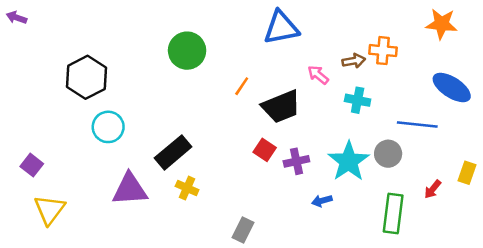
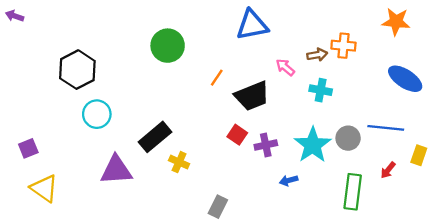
blue line: (417, 124) -> (386, 128), moved
purple square: (32, 165) -> (28, 148), turned 30
yellow cross: (187, 188) -> (179, 162), moved
yellow triangle: (50, 210) -> (44, 188), turned -32

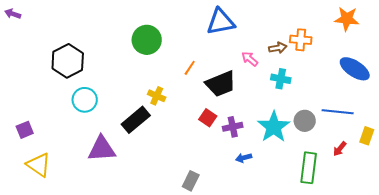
yellow cross: (179, 162) -> (157, 96), moved
blue arrow: (289, 180) -> (244, 158), moved

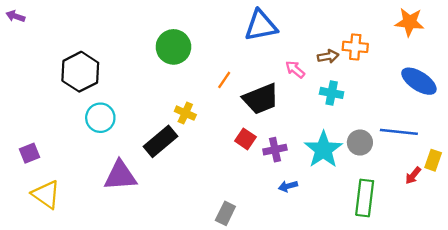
red arrow: (340, 149) -> (413, 176), moved

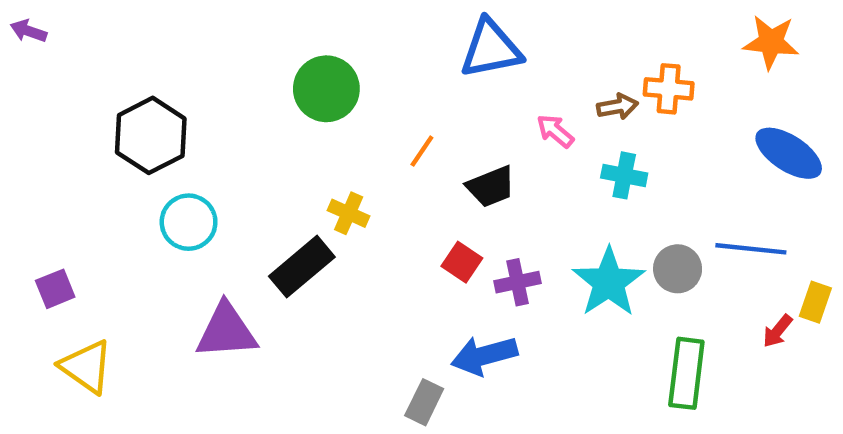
black trapezoid: (261, 99) -> (491, 187), size x0.7
blue arrow: (288, 186) -> (484, 355), moved, size x1.8

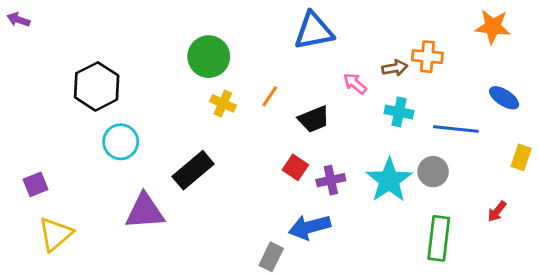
blue ellipse: (789, 153) -> (504, 98), size x0.7
yellow cross: (349, 213) -> (223, 103), moved
blue line: (751, 249) -> (456, 129), moved
yellow rectangle: (815, 302) -> (521, 157), moved
yellow triangle: (86, 367) -> (55, 234), turned 45

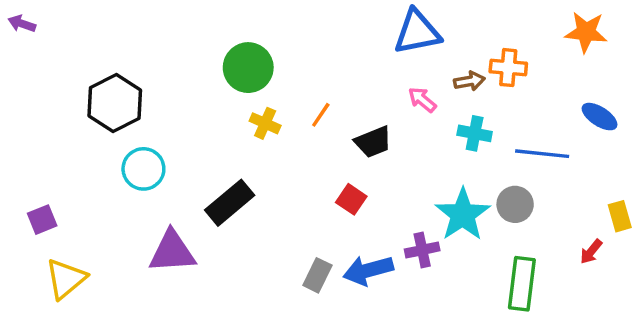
blue triangle: (314, 31) -> (417, 32), moved
yellow rectangle: (521, 157) -> (620, 216), moved, turned -35
purple cross: (331, 180) -> (422, 250), moved
gray rectangle: (271, 257) -> (317, 275), moved

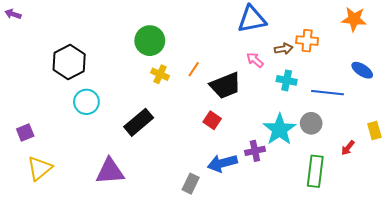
black trapezoid: (373, 142) -> (225, 86), size x1.4
purple triangle: (172, 252) -> (110, 171), moved
red arrow: (591, 252) -> (348, 148), moved
gray rectangle: (317, 275) -> (191, 184), moved

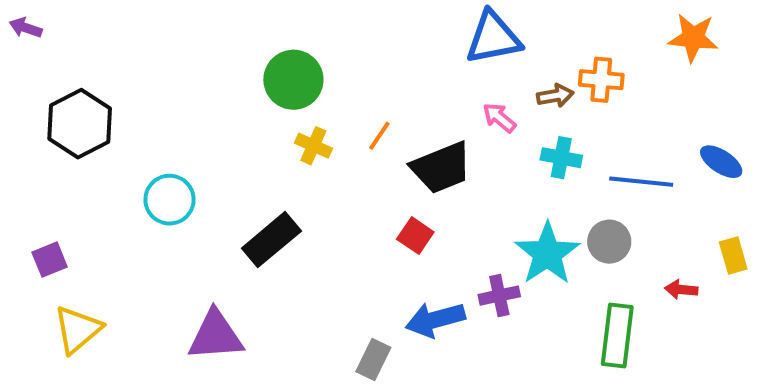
black hexagon: (69, 62) -> (80, 124), moved
blue ellipse: (362, 70) -> (721, 162), moved
red arrow: (348, 148) -> (681, 290), turned 56

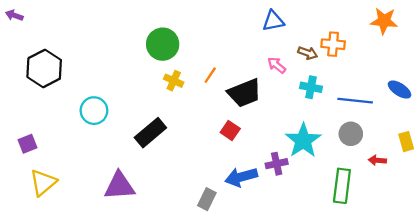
blue triangle: (493, 38) -> (273, 21), size x0.7
brown arrow: (555, 96) -> (308, 53), turned 30
gray circle: (609, 242) -> (351, 134), moved

